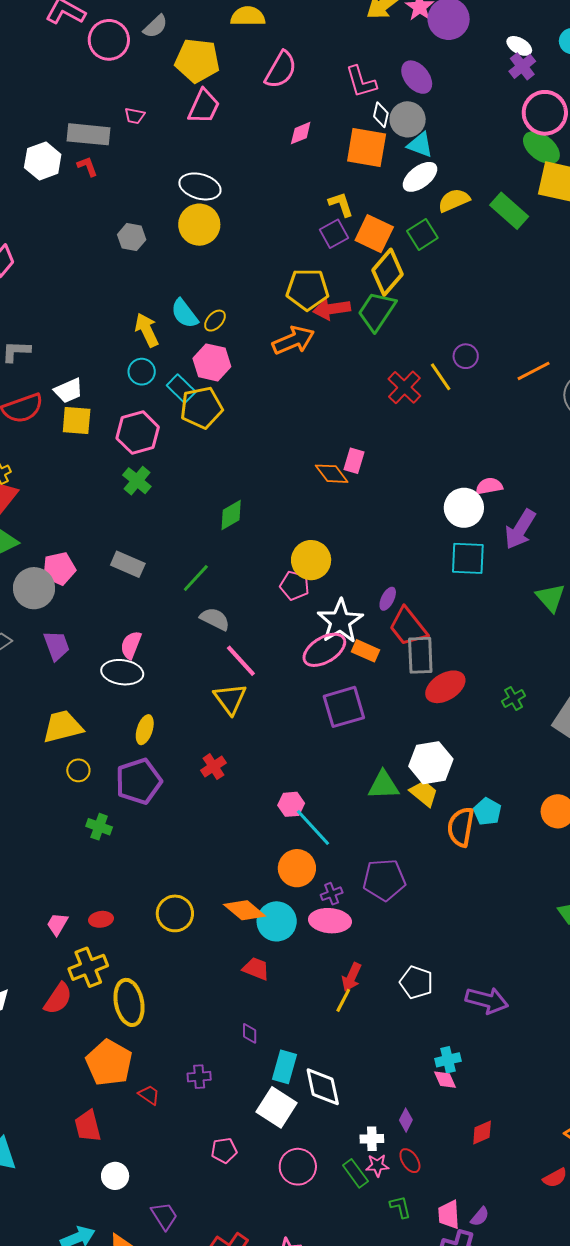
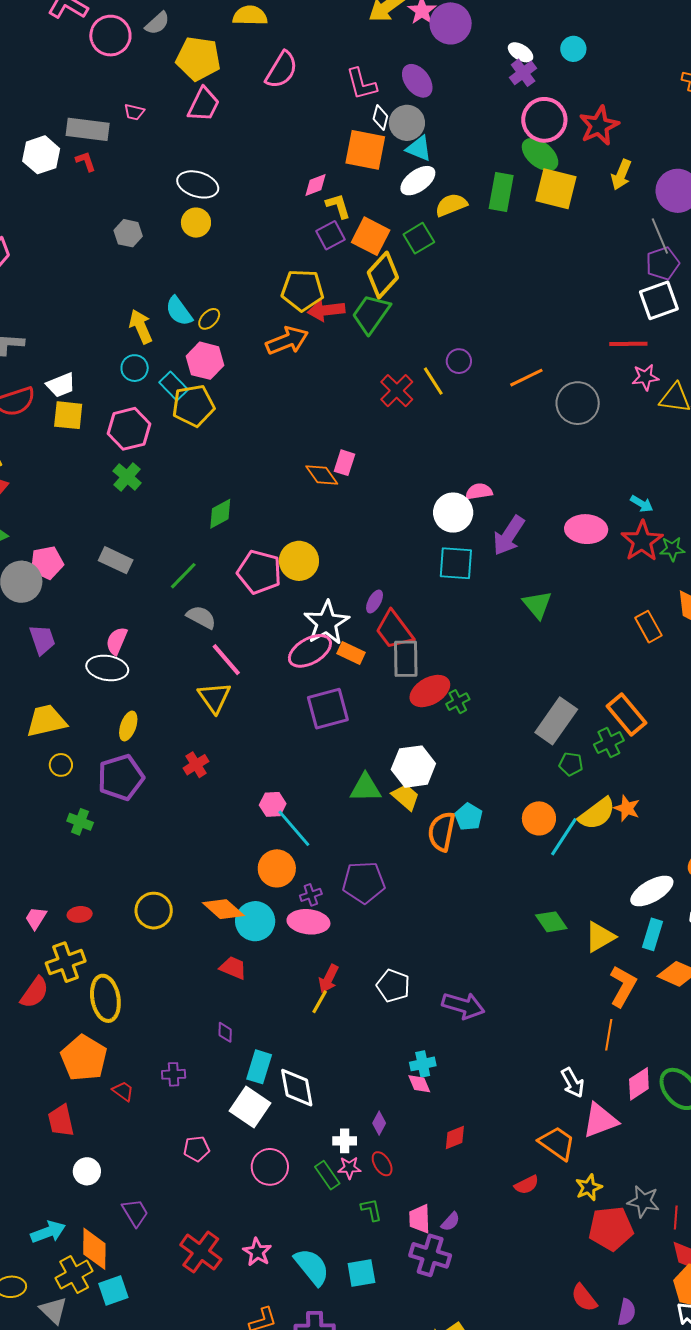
pink diamond: (301, 133) -> (316, 185), moved
green rectangle: (509, 211) -> (501, 192), moved, turned 57
yellow circle: (199, 225) -> (196, 223), size x0.7
pink pentagon: (294, 586) -> (259, 572), moved, size x1.5
green cross: (514, 699) -> (458, 702), moved

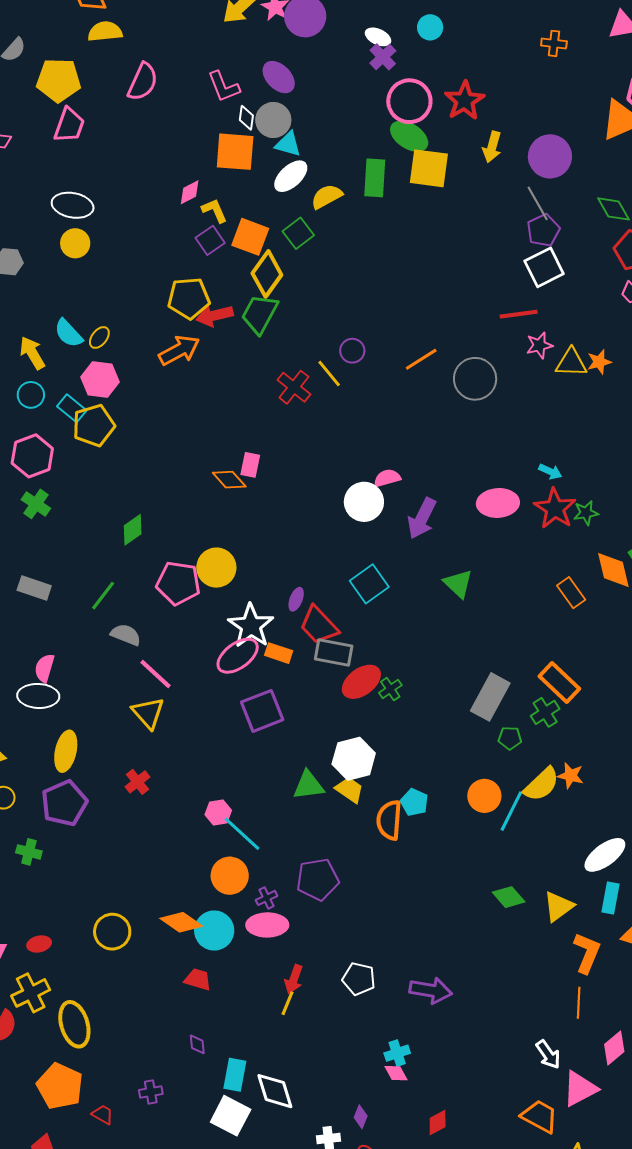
cyan square: (456, 563) -> (369, 584), moved, turned -33
gray rectangle: (406, 659) -> (334, 653), turned -72
yellow ellipse: (128, 726) -> (66, 751), size x1.4

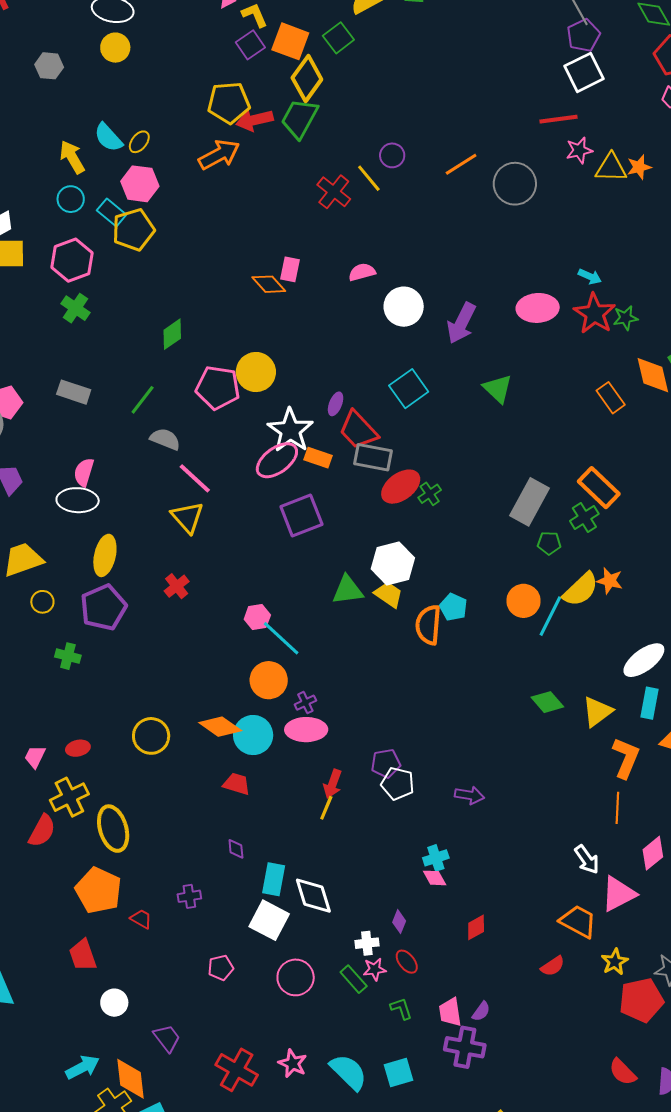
pink semicircle: (387, 478) -> (362, 272), moved
purple pentagon: (318, 879) -> (386, 763), moved, size x0.7
purple arrow: (431, 990) -> (469, 795), size x0.7

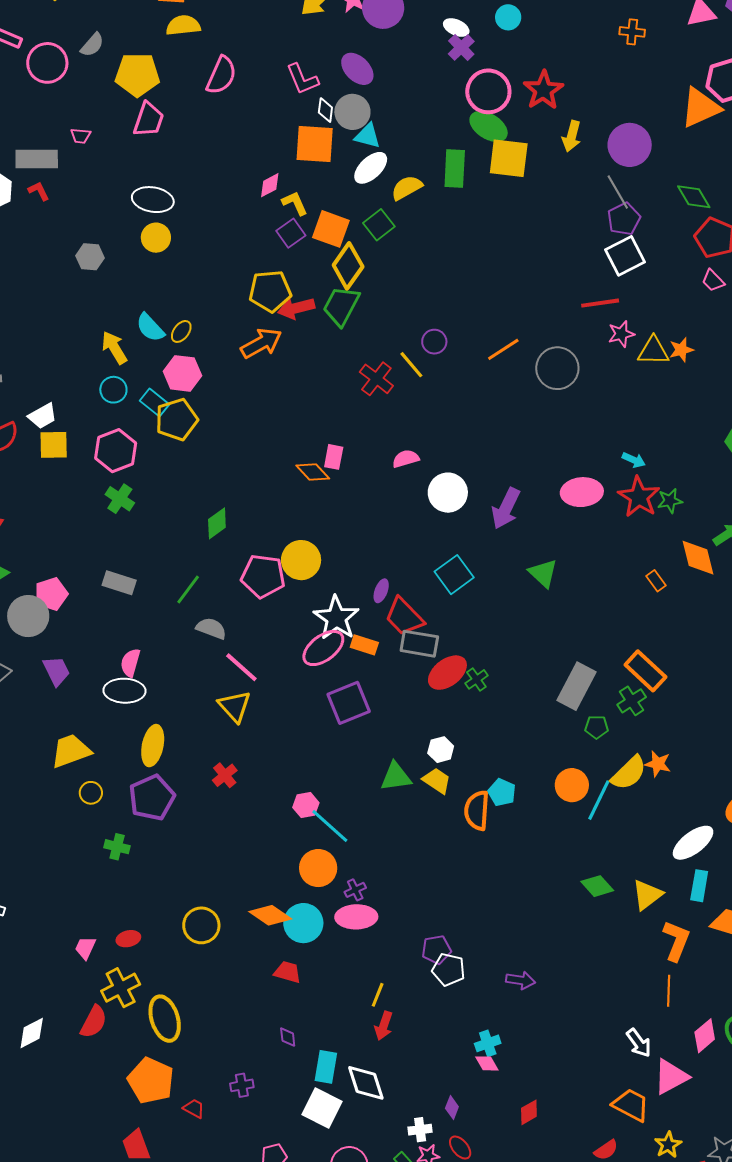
orange rectangle: (611, 398) -> (656, 581), size x0.7
white hexagon: (393, 563) -> (441, 750), size x0.6
red arrow: (333, 784) -> (384, 1026), moved

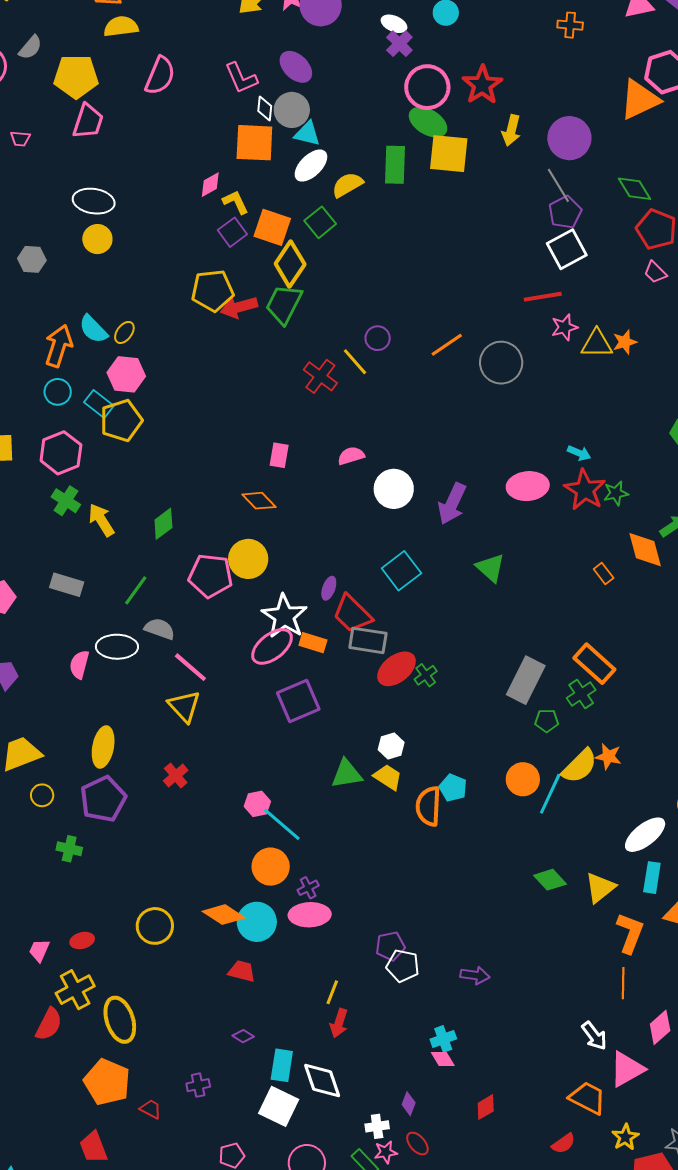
orange arrow: (261, 343) -> (59, 346), moved, turned -42
yellow arrow: (114, 348) -> (101, 520), moved
orange diamond: (313, 472) -> (259, 501), moved
white ellipse: (125, 691) -> (117, 647), moved
purple diamond: (288, 1037) -> (243, 1036), turned -50

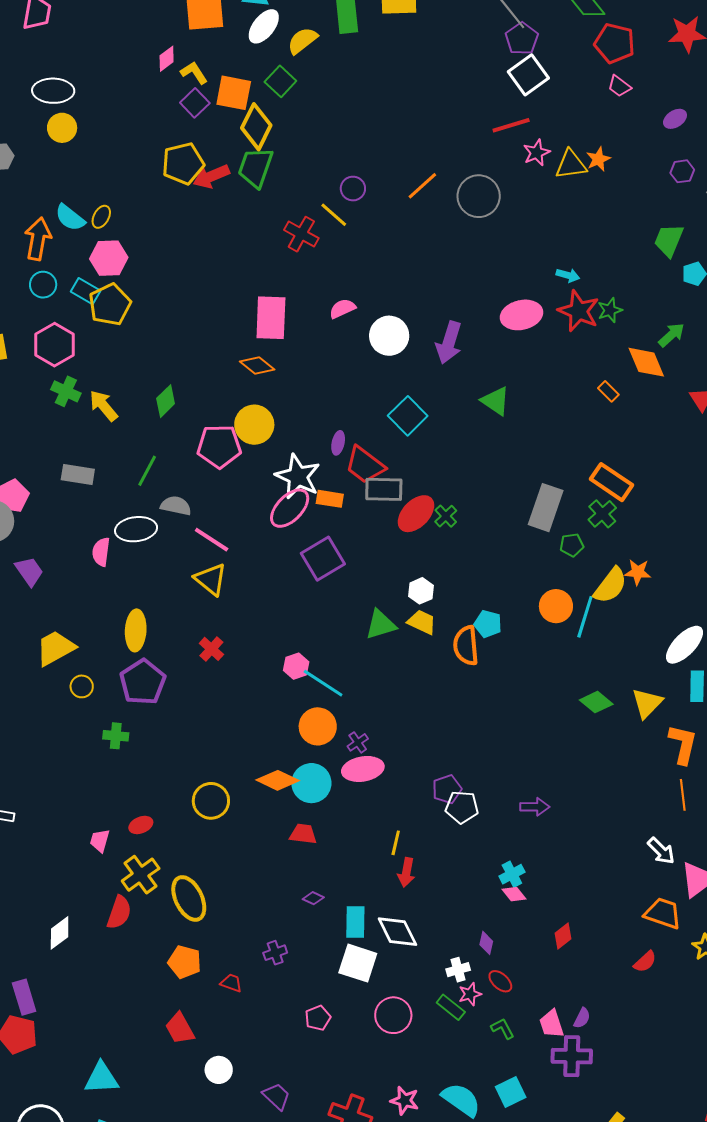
pink rectangle: (279, 455) -> (271, 318), size x1.8
orange pentagon: (107, 1082) -> (185, 962), size x0.7

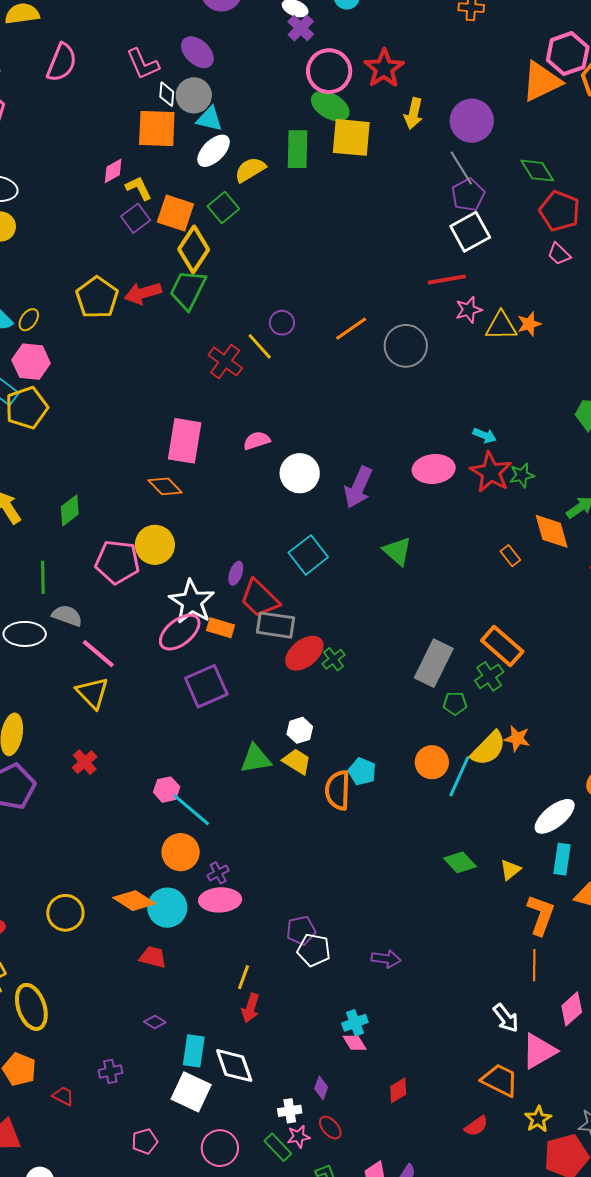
yellow pentagon: (183, 164) -> (97, 297), moved, turned -30
green line: (147, 471) -> (43, 577), turned -36
yellow triangle: (647, 703) -> (510, 870), size x0.7

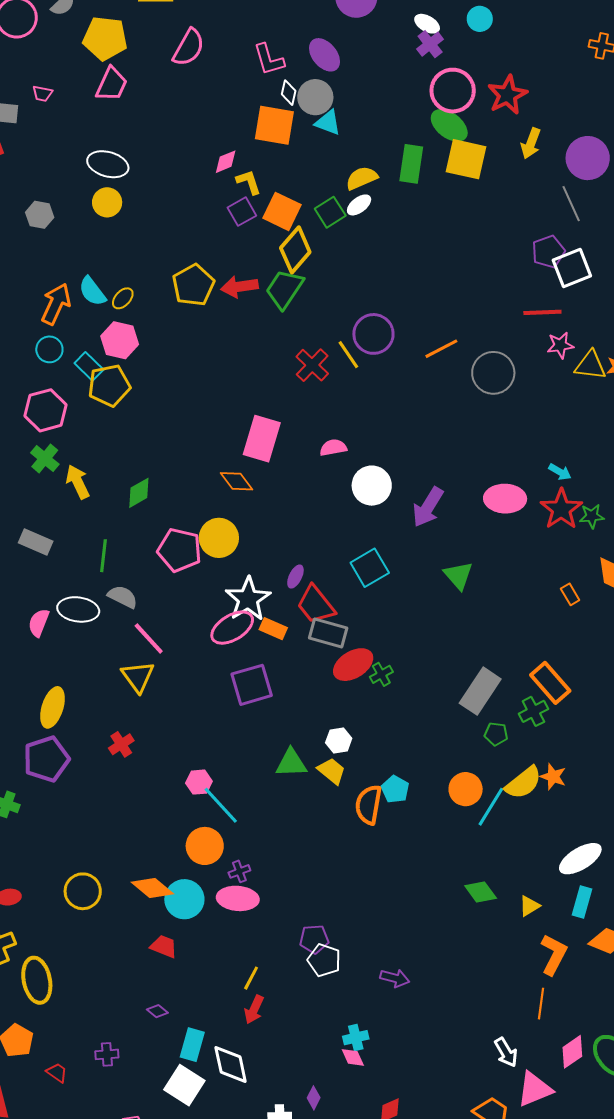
white ellipse: (214, 151) -> (359, 205), moved, size x0.7
purple pentagon: (468, 195) -> (548, 252), moved
purple circle: (282, 323) -> (373, 334), size x1.6

